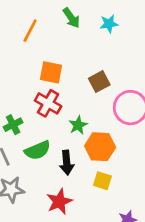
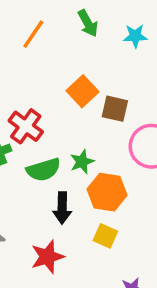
orange square: (51, 72) -> (82, 91), moved, turned 30
brown square: (99, 82) -> (115, 109), turned 35
red cross: (48, 103) -> (26, 126), moved
green semicircle: (38, 150) -> (44, 170), moved

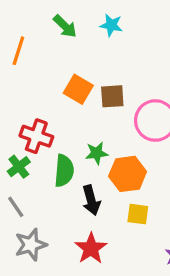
cyan star: (135, 36) -> (111, 25), turned 30
green star: (82, 162) -> (97, 153), turned 30
green semicircle: (44, 170) -> (64, 171), turned -52

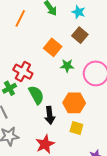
brown square: (112, 96) -> (80, 35), moved, turned 35
green star: (97, 153) -> (67, 66), moved
green semicircle: (64, 171) -> (36, 95), turned -42

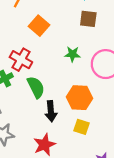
brown square: (80, 35) -> (88, 19), turned -35
orange square: (53, 47) -> (39, 26), moved

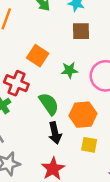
orange square: (39, 26) -> (38, 56), moved
green semicircle: (36, 87) -> (49, 104), moved

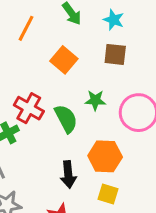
orange square: (38, 56) -> (64, 60), moved
green semicircle: (49, 104) -> (66, 119), moved

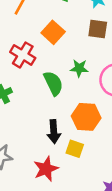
red cross: (29, 108) -> (23, 55), moved
yellow square: (108, 194) -> (75, 149), moved

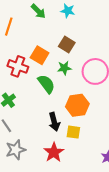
brown square: (98, 29) -> (67, 45), moved, turned 35
orange square: (53, 32) -> (40, 55), moved

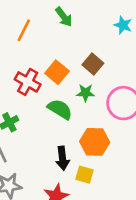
cyan star: (68, 11) -> (123, 25), moved
green semicircle: (46, 84) -> (60, 109), turned -30

